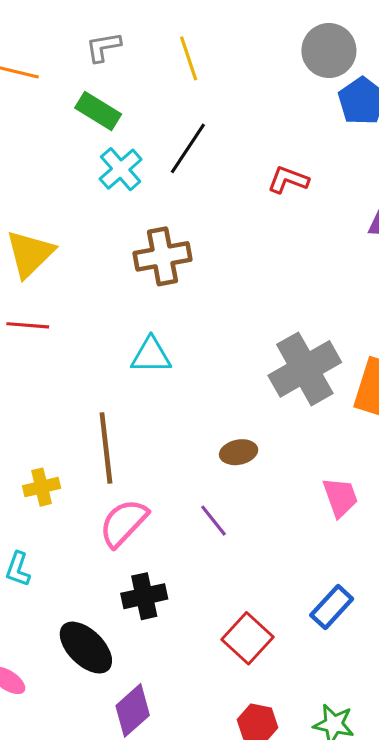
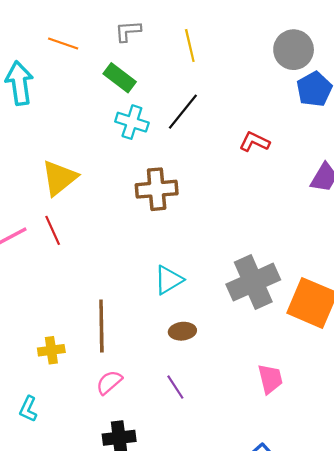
cyan cross: (121, 169) -> (132, 122), turned -36
red line: (28, 325) -> (53, 230), turned 56
cyan triangle: (151, 355) -> (169, 280), moved, turned -36
brown ellipse: (239, 452) -> (182, 331), moved
pink semicircle: (124, 523) -> (109, 382), size x0.7

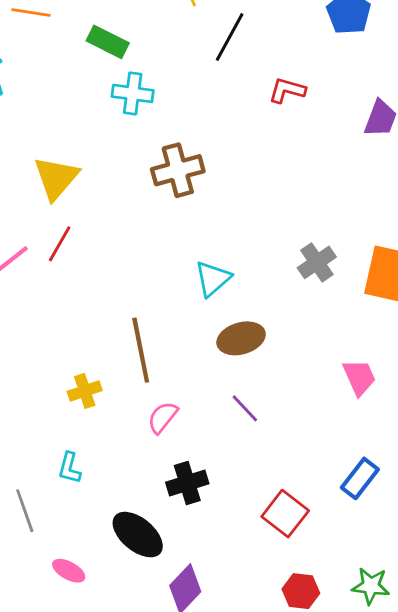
black line: (183, 112) -> (230, 37), moved
red line: (53, 230) -> (60, 244), turned 64
gray cross: (253, 282) -> (317, 262), size x0.6
brown ellipse: (182, 331) -> (241, 338), size x1.4

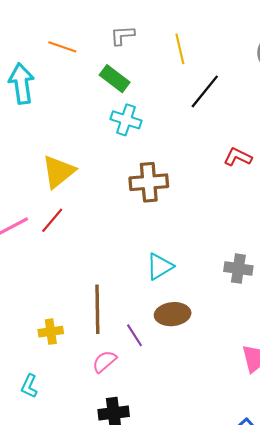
red L-shape: (287, 90) -> (238, 157), moved
gray cross: (317, 262) -> (238, 269), turned 32
purple line: (245, 408) -> (135, 335), moved

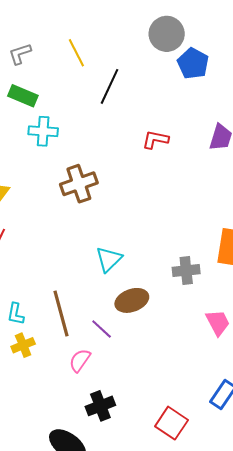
gray cross: (238, 269) -> (186, 270), moved
cyan L-shape: (29, 386) -> (16, 314), moved

